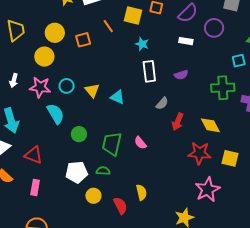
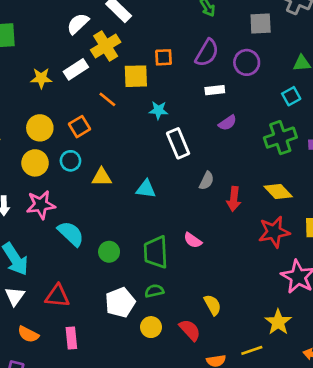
purple semicircle: (181, 75) -> (227, 123), moved
cyan circle: (67, 86) -> (70, 161), moved
yellow triangle: (92, 91) -> (102, 177), moved, turned -35

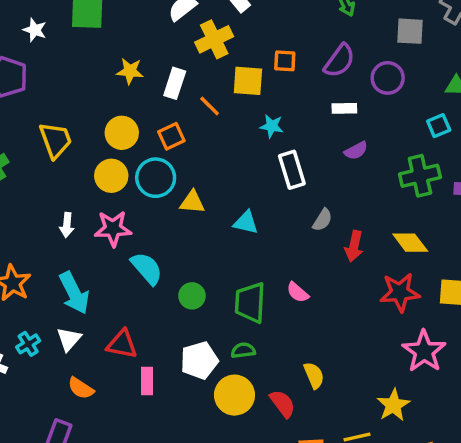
white rectangle: (76, 69) -> (175, 83), moved, turned -45
cyan circle: (70, 161) -> (156, 178), size x1.5
yellow circle: (151, 327) -> (234, 395), size x1.5
pink rectangle: (71, 338) -> (147, 381), moved

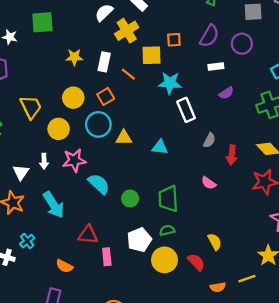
cyan star: (272, 126) -> (170, 83), size x1.5
yellow circle: (111, 176) -> (59, 129), moved
pink semicircle: (298, 292) -> (209, 183), moved
white triangle: (69, 339) -> (21, 172), moved

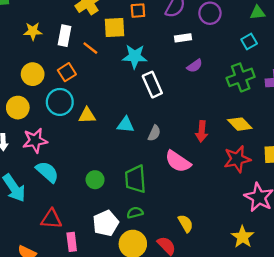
gray semicircle: (209, 140) -> (154, 133), moved
pink semicircle: (209, 183) -> (178, 161), size x1.6
cyan semicircle: (99, 184) -> (47, 172), moved

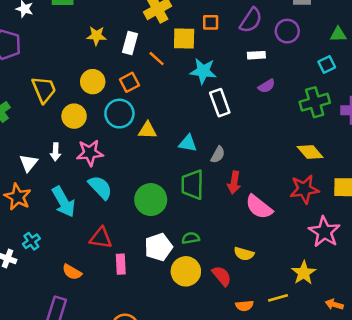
red arrow: (202, 131) -> (234, 182), moved
pink semicircle: (178, 161) -> (259, 207), moved
green trapezoid: (135, 179) -> (193, 185), moved
green circle: (95, 180) -> (151, 200), size x1.6
yellow semicircle: (186, 223) -> (244, 254), turned 132

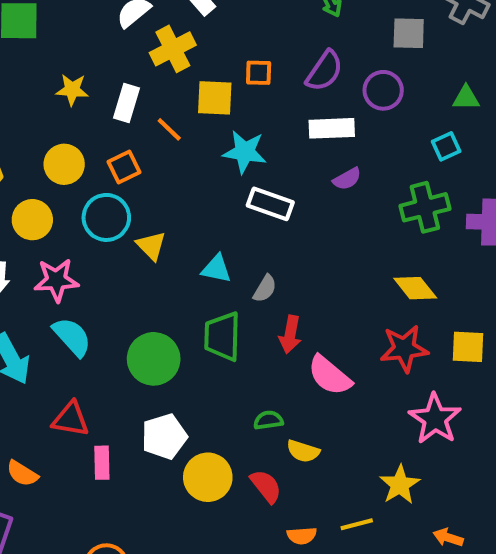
white rectangle: (256, 55) -> (332, 128), size x1.5
white rectangle: (220, 103) -> (270, 204), turned -52
yellow triangle: (147, 130) -> (151, 246), turned 42
green semicircle: (191, 238) -> (268, 420), moved

